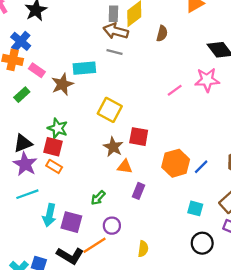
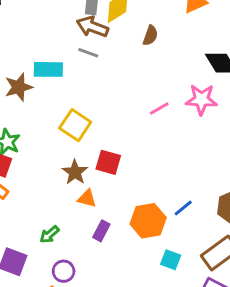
orange hexagon: (176, 163) -> (148, 221), moved

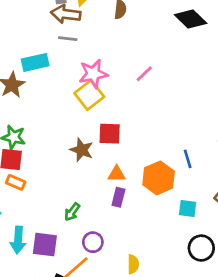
pink star: (201, 99) -> (93, 74), moved
yellow square: (75, 125) -> (89, 95), moved, turned 32
orange triangle: (87, 198) -> (117, 174), moved
blue line: (183, 208) -> (188, 159), turned -54

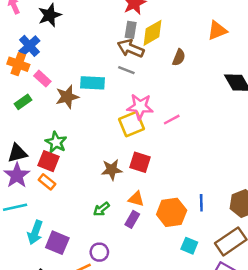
pink line: (144, 74) -> (172, 120), moved
brown star: (82, 150) -> (112, 170), turned 30
green arrow: (72, 212) -> (101, 209), moved

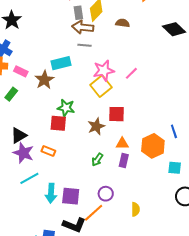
brown semicircle: (179, 57) -> (123, 23), turned -88
green star: (56, 142) -> (66, 108), moved
red square: (49, 161) -> (58, 123), moved

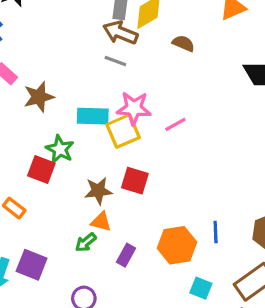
cyan rectangle: (61, 63) -> (93, 116), moved
orange triangle: (122, 144) -> (101, 222), moved
purple square: (71, 196) -> (32, 265), moved

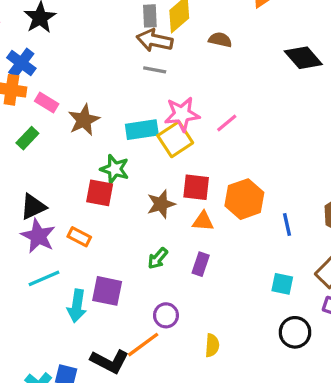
orange triangle: (101, 222) -> (203, 221), moved
orange hexagon: (177, 245) -> (244, 199), moved

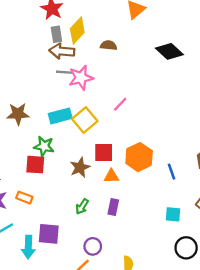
pink star: (182, 114) -> (81, 78), moved
brown star: (84, 120) -> (18, 114), turned 30

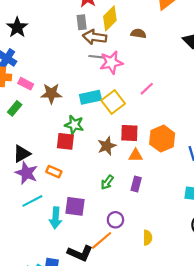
gray rectangle: (56, 34) -> (82, 22), moved

